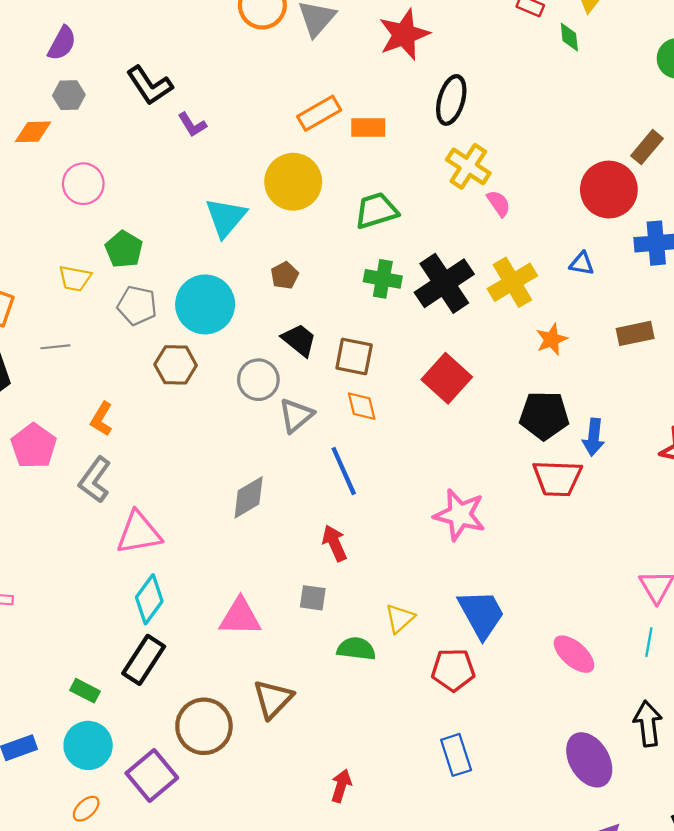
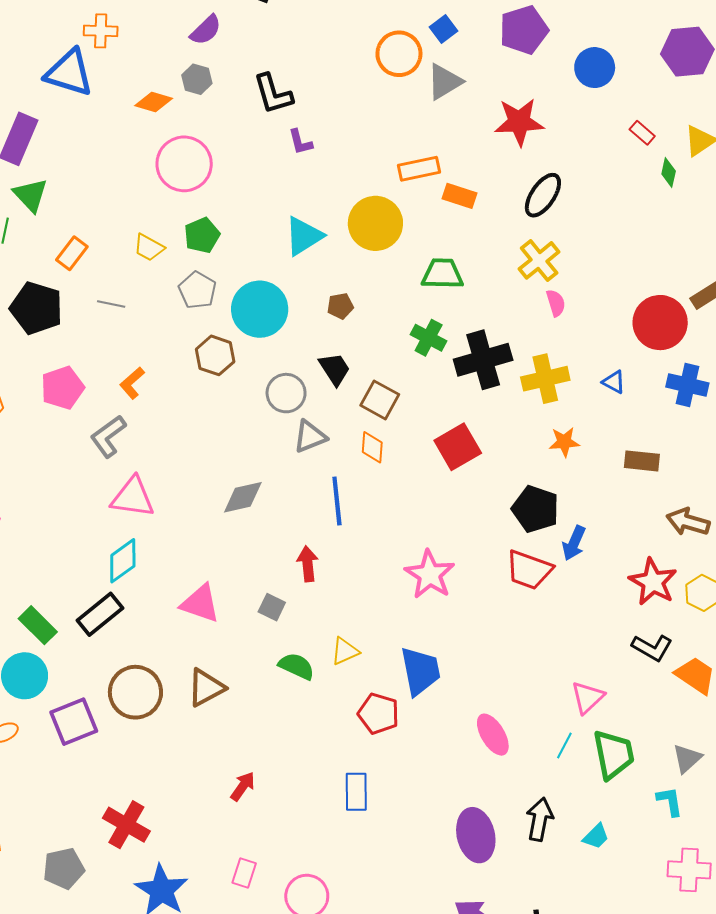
pink circle: (83, 184) -> (184, 164), size x1.4
green rectangle: (85, 691) -> (38, 625), size x1.4

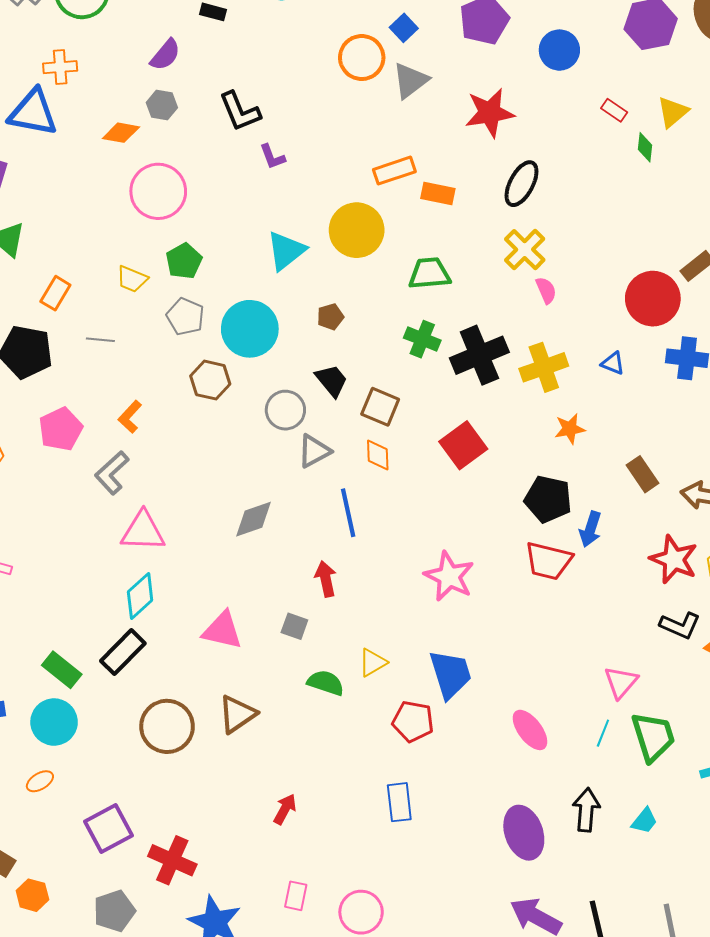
brown rectangle: (642, 461) -> (642, 474), moved, turned 56
purple square: (74, 722) -> (108, 829), moved

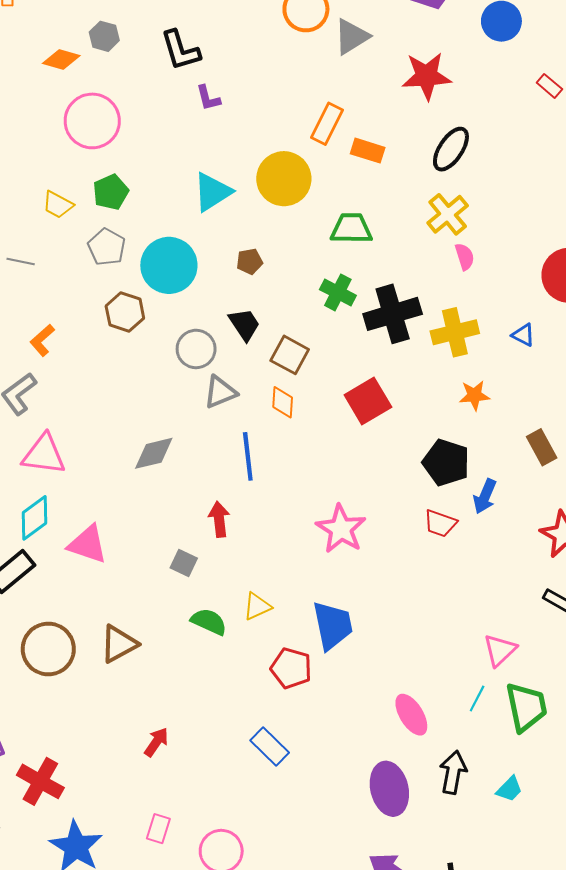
orange rectangle: (394, 171) -> (327, 124), turned -51
red trapezoid: (548, 561) -> (440, 523), size x0.7
pink triangle: (222, 630) -> (88, 544), moved
pink ellipse: (530, 730) -> (411, 715), moved
blue rectangle: (399, 802) -> (270, 747), turned -45

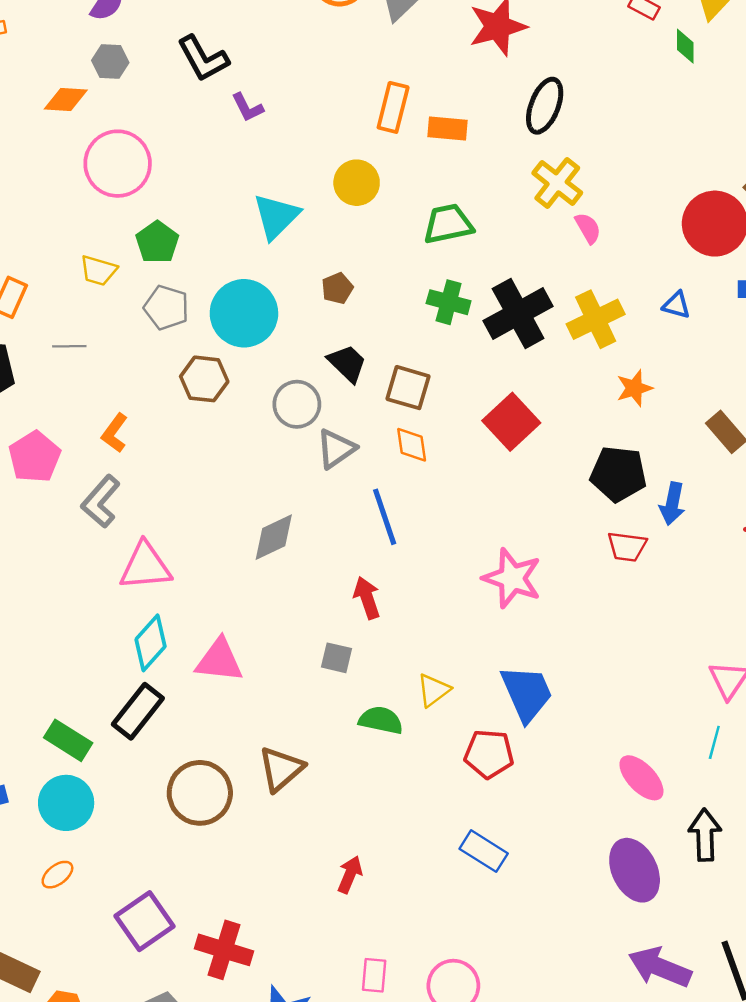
yellow circle: (284, 179) -> (357, 183), size x0.7

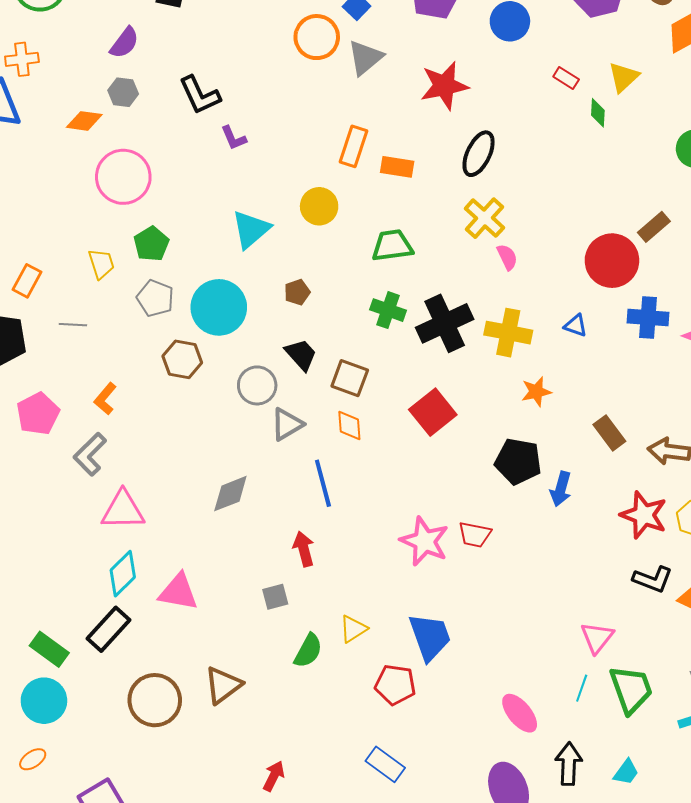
yellow trapezoid: (98, 270) -> (101, 264), turned -128
yellow cross: (596, 319) -> (508, 333), turned 33
red trapezoid: (627, 547) -> (475, 535), moved
gray square: (337, 658) -> (275, 597), turned -32
green semicircle: (381, 720) -> (308, 651), turned 102

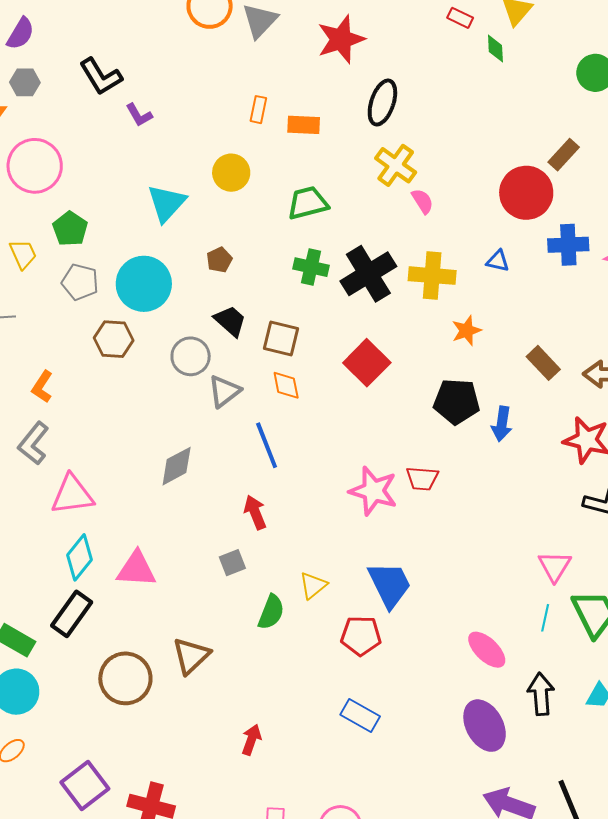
orange rectangle: (354, 146) -> (258, 110), size x0.7

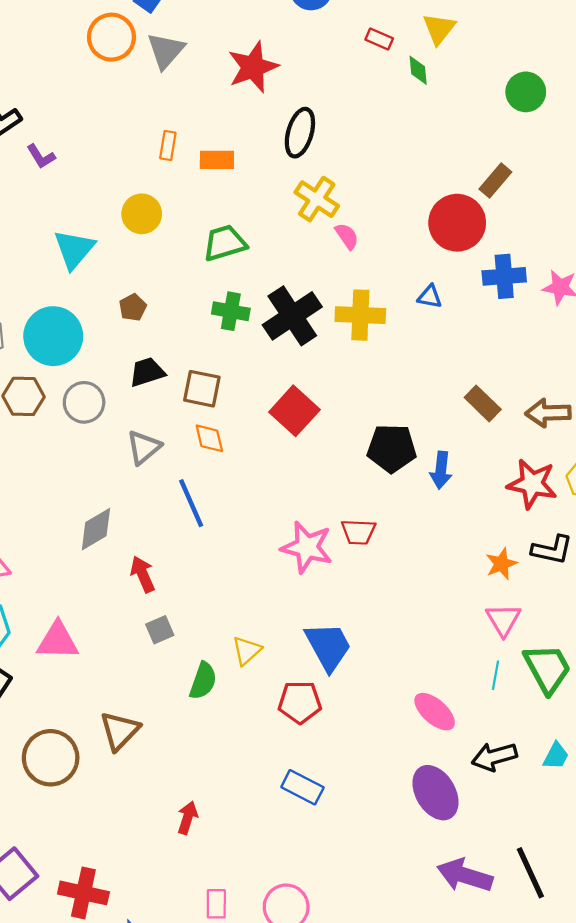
black trapezoid: (230, 321) -> (147, 372), turned -57
orange star: (467, 331) -> (501, 564), moved
gray circle: (191, 356) -> (84, 402), moved
red arrow: (255, 512) -> (143, 574), moved
black arrow: (541, 694) -> (494, 757), turned -99

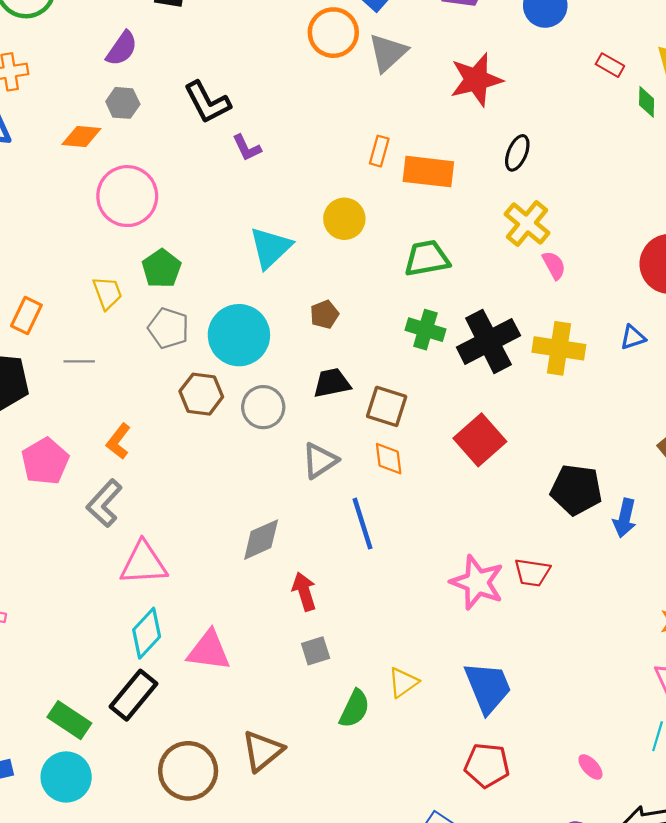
black ellipse: (300, 133) -> (517, 153), size x0.7
orange rectangle: (217, 160) -> (428, 172), size x1.4
blue triangle: (430, 297) -> (633, 337), turned -35
red pentagon: (300, 702) -> (487, 765), moved
pink ellipse: (435, 712) -> (590, 767), size x0.6

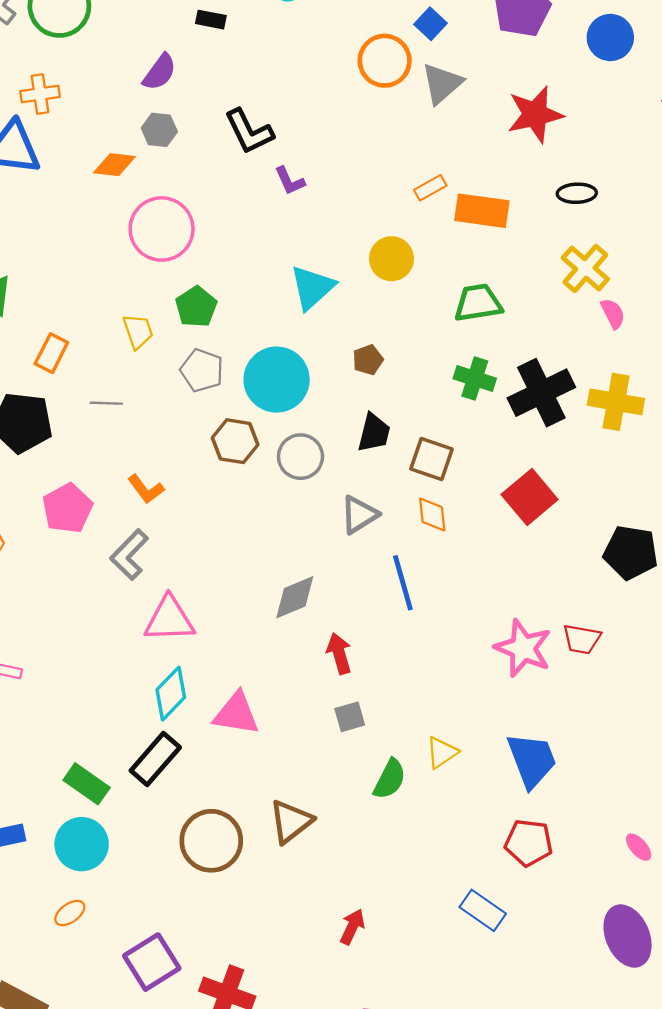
orange rectangle: (379, 151) -> (430, 188), turned 44
black ellipse: (517, 153) -> (577, 193), turned 64
black trapezoid: (332, 383) -> (374, 433), turned 114
orange L-shape: (118, 441) -> (146, 489), turned -76

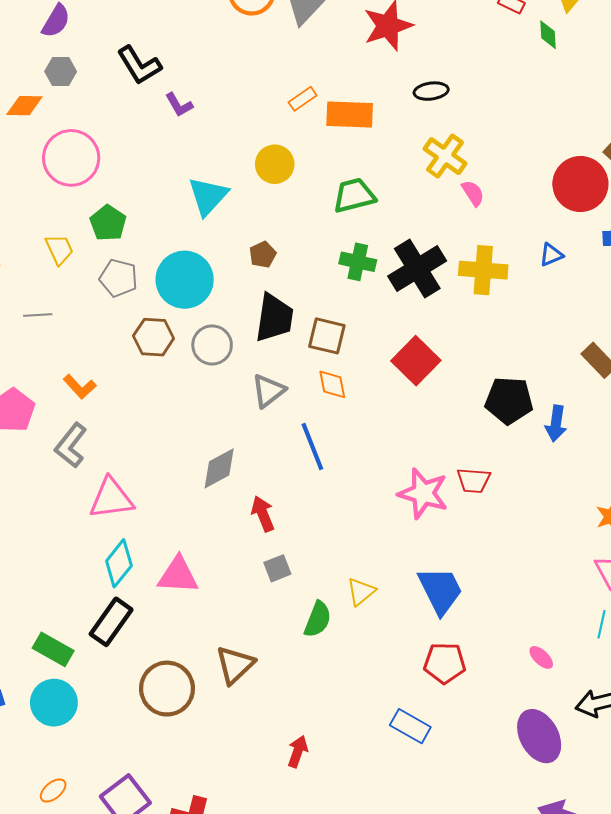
black trapezoid: (374, 433) -> (274, 318), size x1.4
orange ellipse: (70, 913) -> (53, 790), moved

